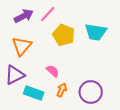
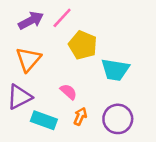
cyan trapezoid: (96, 32) -> (115, 70), moved

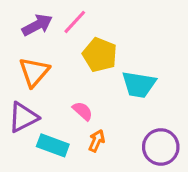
purple circle: (118, 119) -> (161, 147), moved

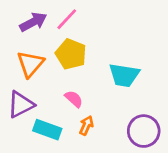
yellow pentagon: (100, 55) -> (71, 54), moved

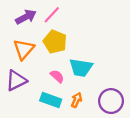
cyan trapezoid: (124, 75) -> (81, 68), moved
orange arrow: (86, 125) -> (77, 100), moved
cyan rectangle: (47, 130) -> (51, 100), moved

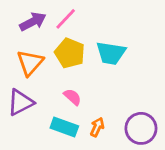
cyan trapezoid: (81, 68) -> (111, 53), moved

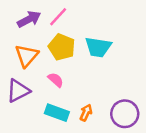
pink semicircle: (72, 97) -> (56, 80), moved

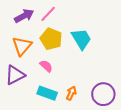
cyan trapezoid: (98, 47) -> (81, 39), turned -130

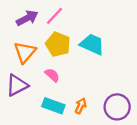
cyan trapezoid: (81, 39) -> (92, 44), turned -35

